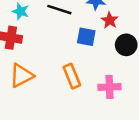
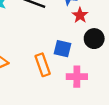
blue square: (86, 37) -> (62, 49), moved

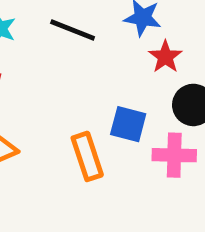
pink cross: (77, 77) -> (174, 155), moved

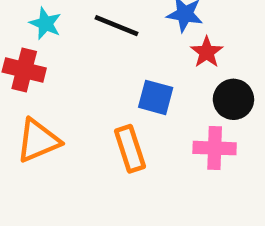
blue square: (128, 124) -> (156, 97), moved

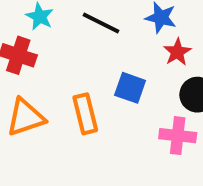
orange rectangle: (130, 149) -> (85, 114), moved

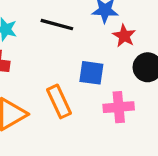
pink cross: (178, 136) -> (119, 107), moved

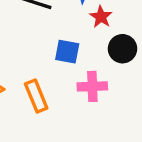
orange rectangle: (59, 101) -> (36, 96), moved

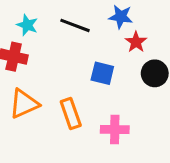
pink cross: (92, 86) -> (115, 130), moved

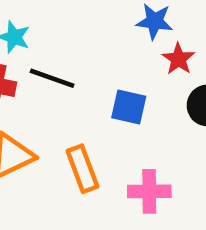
black line: (75, 25) -> (52, 78), moved

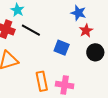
orange rectangle: (82, 169) -> (42, 81), moved

